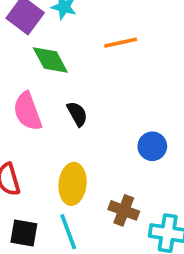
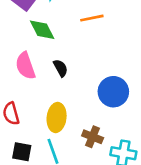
blue circle: (152, 146) -> (113, 92), size x1.5

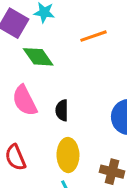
black semicircle: (61, 68) -> (62, 110), moved, turned -144

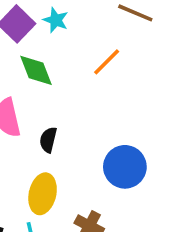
orange line: (93, 36) -> (107, 62), turned -40

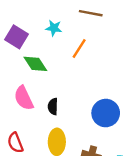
cyan star: (56, 20) -> (54, 28), moved

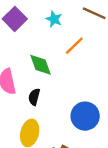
green diamond: (35, 64) -> (41, 65), moved

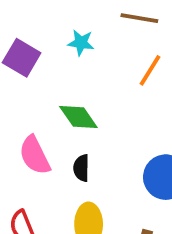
orange line: (74, 46) -> (150, 70), moved

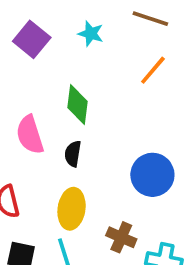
green diamond: (78, 117) -> (78, 104), turned 33

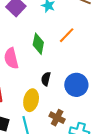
orange line: (153, 70) -> (67, 35), moved
black semicircle: (73, 154) -> (46, 79), moved

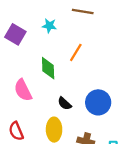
black semicircle: (46, 79) -> (65, 104), turned -48

